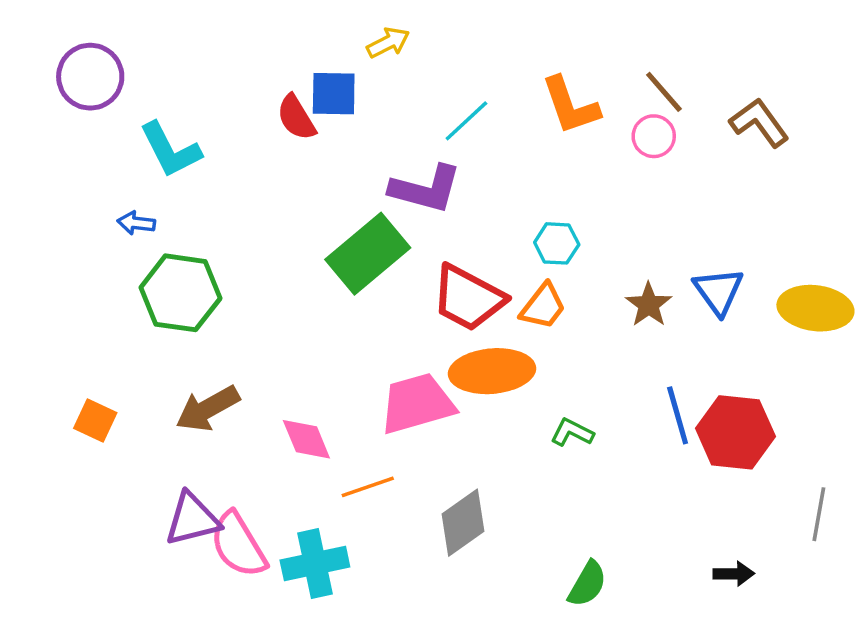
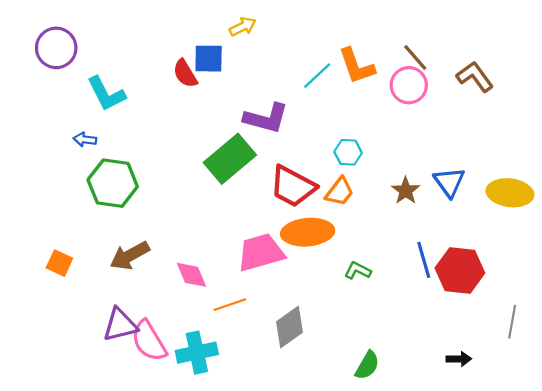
cyan line: (466, 121) -> (317, 76), moved
pink circle: (654, 136) -> (409, 85), size x1.4

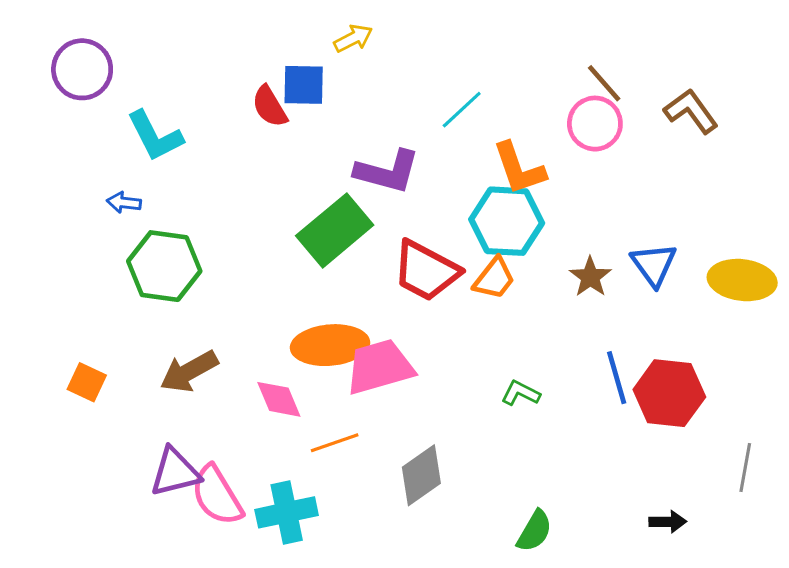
orange L-shape: (357, 66) -> (519, 168), moved
cyan hexagon: (348, 152) -> (507, 221), size x1.8
orange ellipse: (308, 232) -> (330, 345), moved

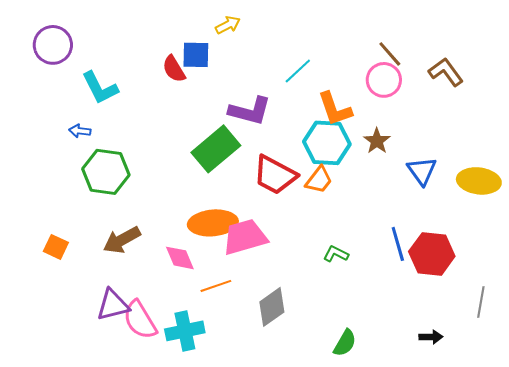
brown star: (590, 277) -> (377, 141), moved

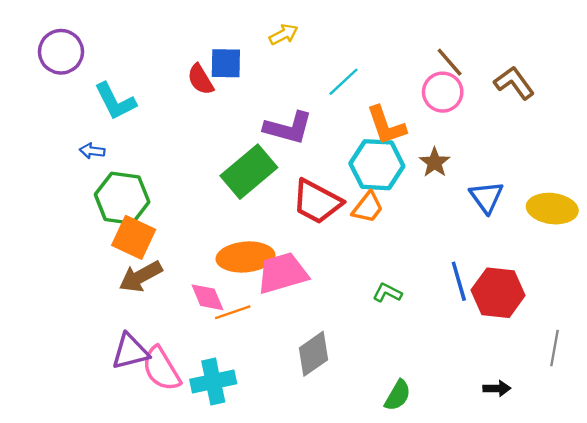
yellow arrow: (228, 25) -> (284, 34), moved
orange square: (56, 247) -> (134, 237), moved, size x1.5
orange line: (216, 286) -> (233, 312), moved

